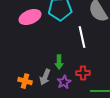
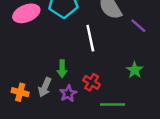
red cross: (83, 73) -> (92, 82), turned 32

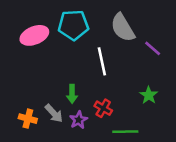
gray arrow: (45, 87) -> (54, 113), turned -66

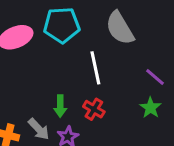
purple line: (153, 48) -> (155, 77), moved
red cross: (103, 108) -> (94, 109), moved

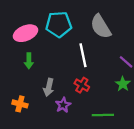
green arrow: (60, 106) -> (29, 61), moved
gray arrow: (39, 129) -> (49, 87), moved, turned 56

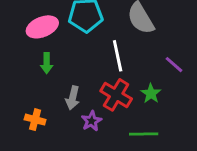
green star: (123, 84) -> (151, 93), moved
red cross: (82, 85) -> (116, 95), size x1.5

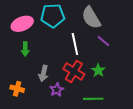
purple line: (174, 65) -> (103, 41), moved

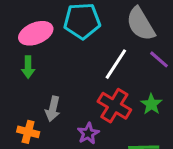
white line: (75, 44) -> (116, 64), turned 45
green arrow: (25, 49) -> (28, 67), moved
gray arrow: (43, 73) -> (53, 109), moved

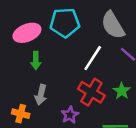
green arrow: (28, 67) -> (36, 61), moved

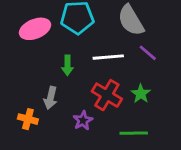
white line: (93, 58) -> (108, 57), turned 52
green arrow: (36, 61) -> (67, 65), moved

